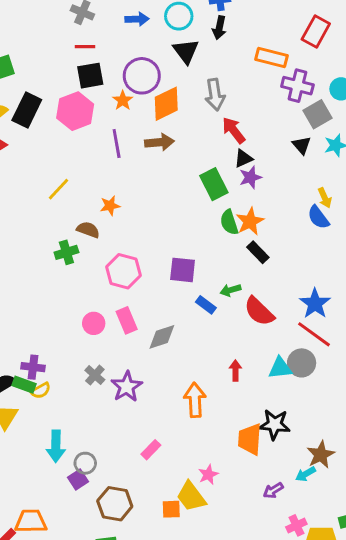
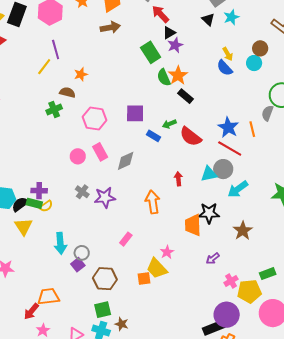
purple line: (117, 143) -> (56, 49), moved
purple star: (127, 387) -> (105, 197), turned 30
cyan arrow: (305, 474) -> (238, 189), moved, size x1.5

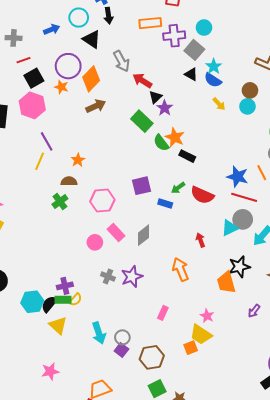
blue semicircle: (225, 68) -> (213, 80), moved

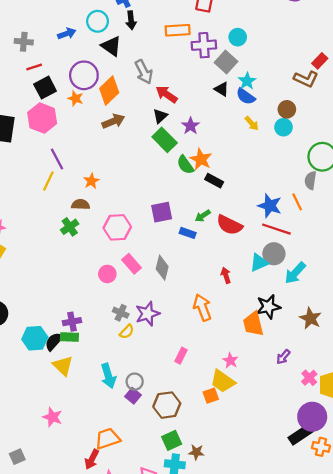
black triangle: (155, 97) -> (160, 116), moved
gray diamond: (144, 235) -> (162, 268), turned -40
yellow semicircle: (75, 300) -> (127, 332), moved
pink star: (50, 371) -> (52, 417), turned 30

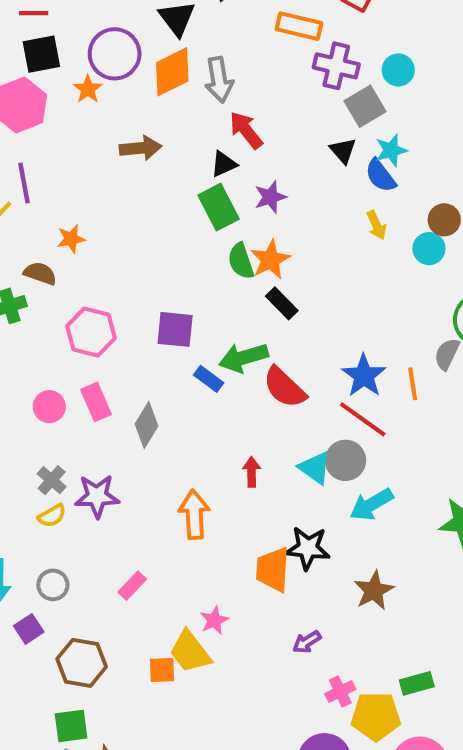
orange diamond: (109, 90) -> (172, 72), moved
green arrow: (203, 216) -> (244, 358), size x1.6
cyan triangle: (259, 263) -> (315, 468), turned 42
gray circle: (135, 382) -> (53, 585), moved

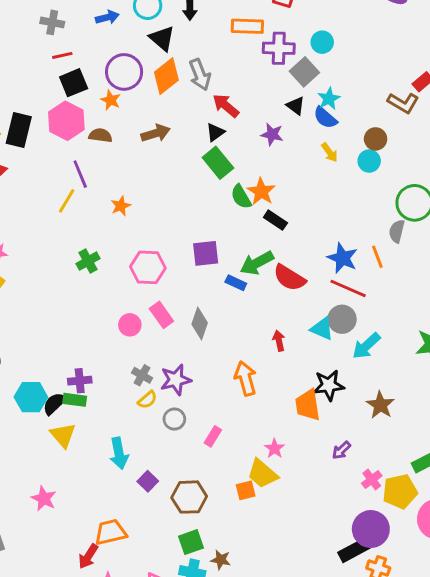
purple star: (270, 197) -> (272, 134), moved, turned -30
brown semicircle: (40, 273) -> (100, 135), moved
gray circle: (53, 585) -> (174, 419), moved

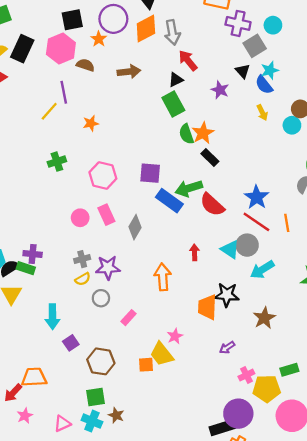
orange line: (377, 257) -> (287, 223), moved
blue rectangle: (236, 283) -> (169, 201), size x1.6
gray cross: (142, 375) -> (82, 259), turned 35

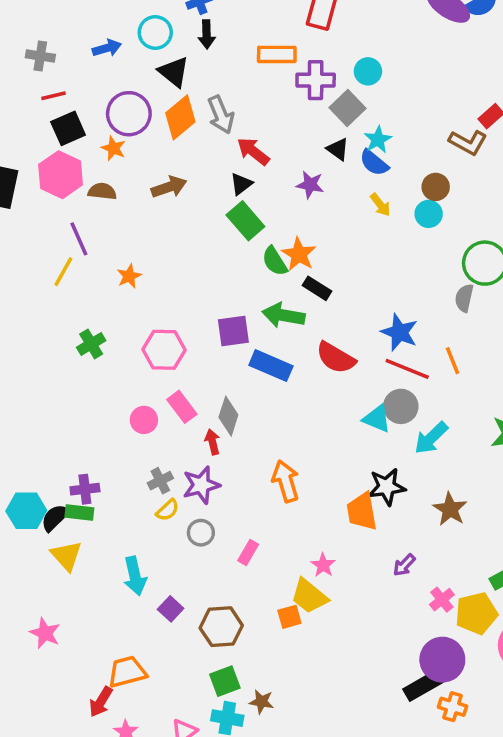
green arrow: (189, 188) -> (284, 315), moved, turned 40
red arrow: (194, 252) -> (212, 442), moved

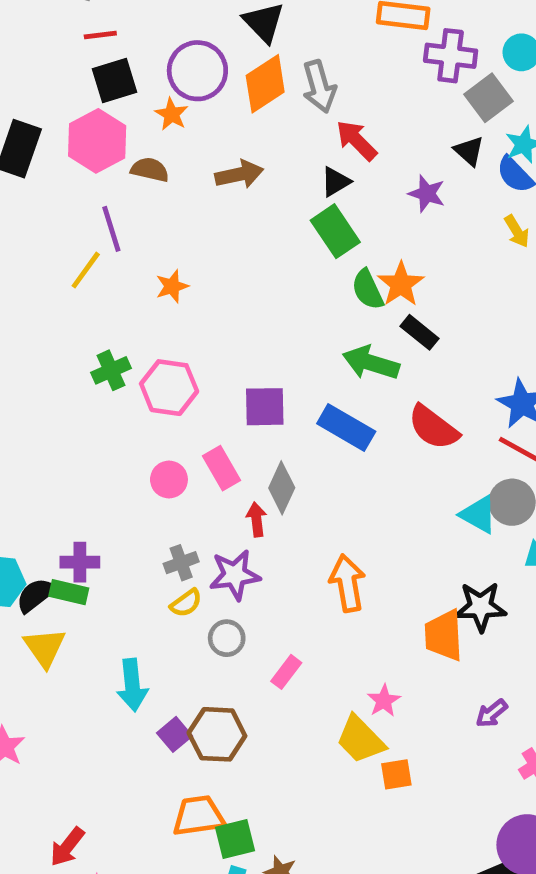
purple square: (233, 331) -> (265, 407), moved
pink hexagon: (164, 350) -> (169, 388), moved
orange square: (289, 617) -> (396, 774), moved
brown hexagon: (221, 627) -> (217, 734), moved
orange trapezoid: (127, 672) -> (199, 816), moved

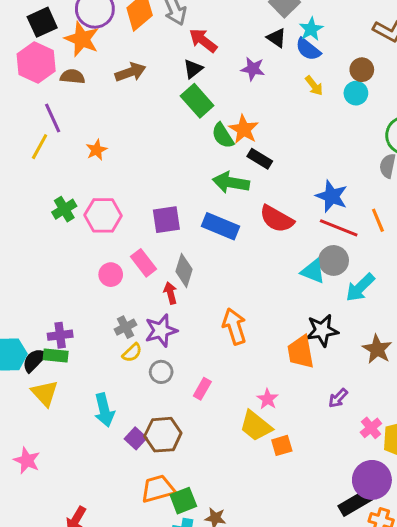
orange star: (172, 114) -> (82, 39), size x1.6

